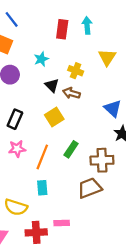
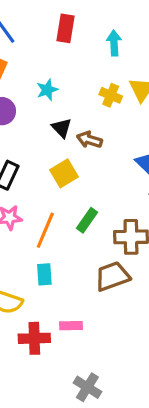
red rectangle: (62, 29) -> (65, 28), moved
yellow cross: (76, 71) -> (111, 95), moved

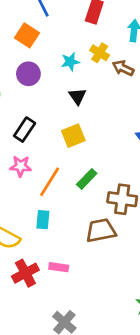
yellow cross: (111, 95) -> (100, 53), moved
brown arrow: (89, 140) -> (123, 68), moved
red cross: (34, 338) -> (25, 273), turned -35

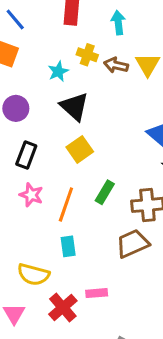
purple circle: (28, 74) -> (16, 108), moved
black triangle: (77, 96) -> (74, 107), size x1.5
pink star: (21, 166) -> (31, 195), turned 30

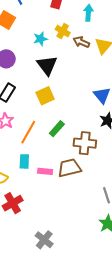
pink rectangle: (97, 293) -> (45, 171), moved

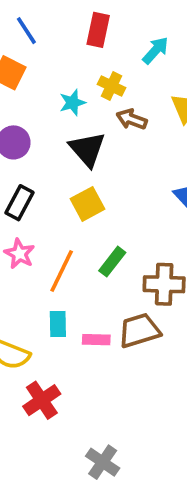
cyan arrow: (88, 13) -> (156, 50), turned 42
brown arrow: (81, 42) -> (132, 119), moved

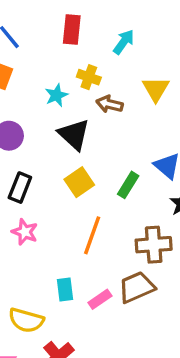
green rectangle: (112, 262) -> (128, 185), moved
orange line: (62, 271) -> (92, 235), moved
pink rectangle: (96, 340) -> (100, 299), turned -30

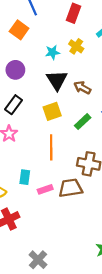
brown arrow: (110, 104) -> (82, 88), moved
orange line: (92, 235) -> (51, 147), turned -35

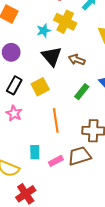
yellow cross: (76, 46) -> (65, 22), size x1.5
yellow square: (52, 111) -> (40, 87), moved

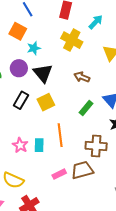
cyan star: (44, 31) -> (34, 48), moved
black triangle: (52, 56) -> (43, 73), moved
pink star: (14, 113) -> (20, 145), moved
cyan rectangle: (35, 152) -> (39, 145), moved

